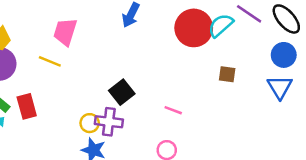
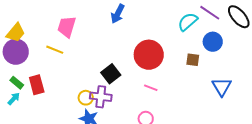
red circle: (194, 28) -> (149, 55), moved
blue circle: (284, 55) -> (213, 42), moved
blue triangle: (280, 87) -> (222, 87), moved

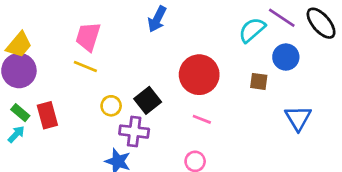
yellow line: (55, 50) -> (85, 67), moved
yellow circle: (86, 98) -> (111, 106), moved

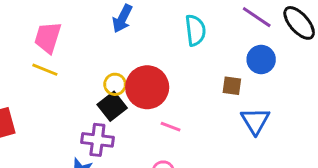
cyan semicircle: (252, 30) -> (195, 30), moved, turned 124
red circle: (199, 75) -> (147, 87), moved
yellow circle: (111, 106) -> (115, 84), moved
blue triangle: (298, 118) -> (255, 121), moved

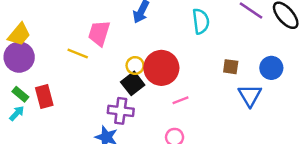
pink trapezoid: (48, 38) -> (99, 33), moved
blue circle: (261, 59) -> (271, 68), moved
pink line: (171, 127) -> (180, 100), turned -42

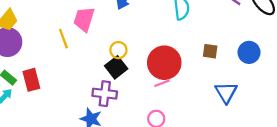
yellow line: (78, 54) -> (63, 39), turned 48
red circle: (161, 68) -> (164, 63), moved
blue triangle: (250, 95) -> (226, 92), moved

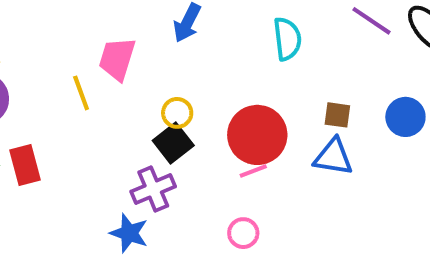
blue triangle: (226, 92) -> (333, 157), moved, turned -50
purple cross: (105, 94) -> (153, 189), turned -30

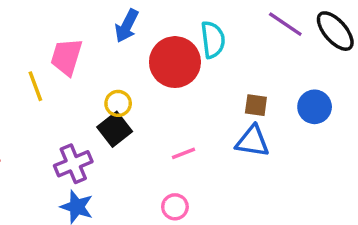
red circle: (257, 135) -> (175, 62), moved
purple cross: (153, 189) -> (73, 164), moved

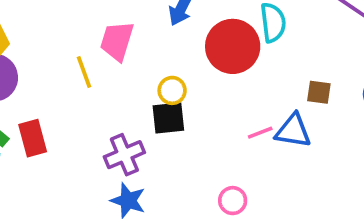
black square: (115, 129) -> (168, 118), turned 32
blue triangle: (253, 141) -> (293, 131), moved
pink line: (184, 153) -> (260, 133), moved

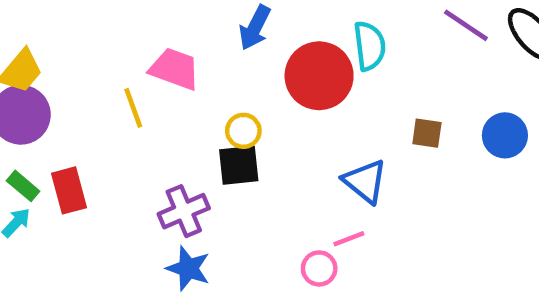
pink trapezoid: (117, 41) -> (175, 69), turned 93
blue triangle: (293, 131) -> (365, 181), moved, turned 30
pink line: (260, 133) -> (349, 239), moved

